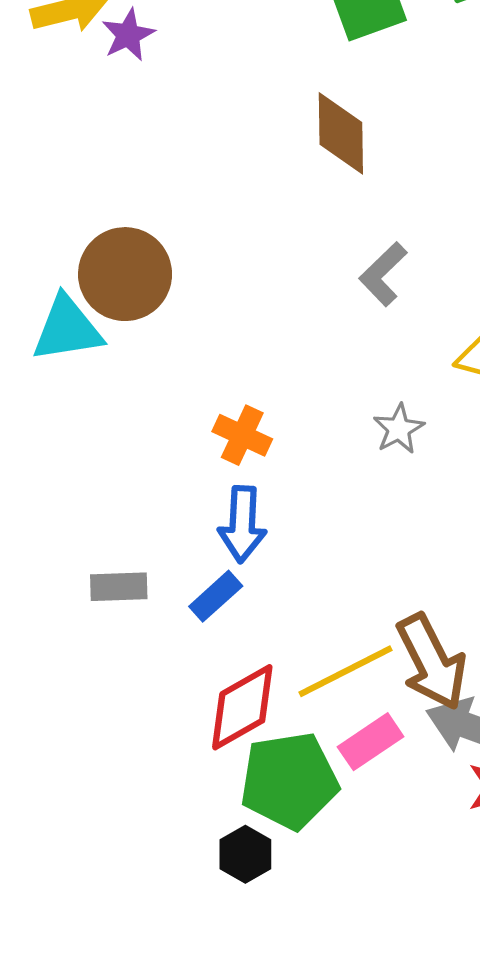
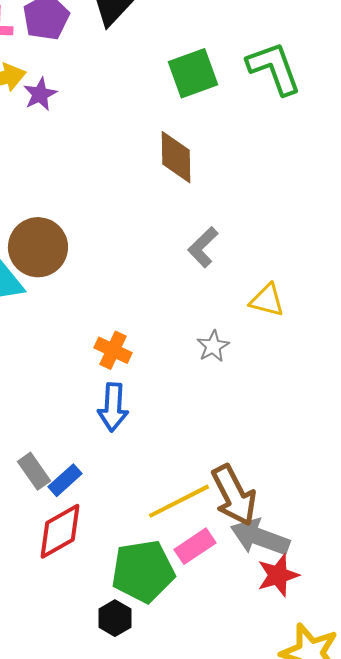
gray rectangle: (119, 587) -> (34, 471), moved, turned 57
blue rectangle: (216, 596) -> (65, 480), moved
red diamond: (242, 707) -> (60, 531), moved

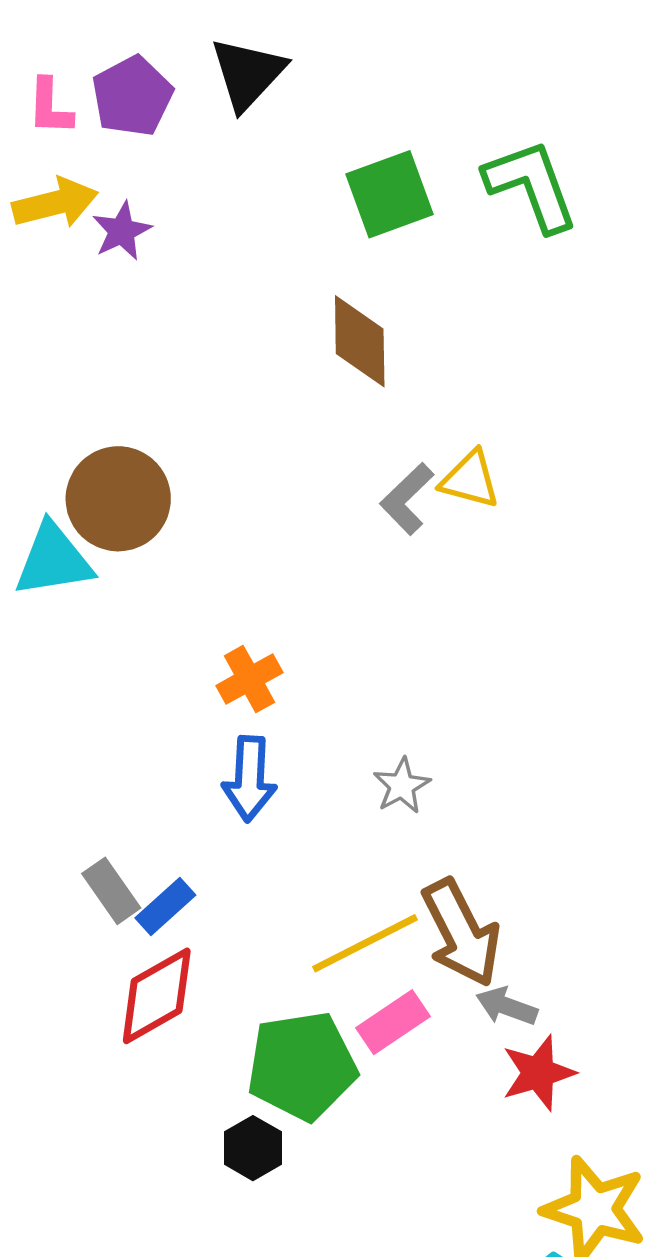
yellow triangle: (267, 300) -> (470, 480), moved
gray star: (213, 346) -> (402, 786), moved
orange cross: (113, 350) -> (249, 679), turned 36
gray arrow: (260, 537) -> (507, 1006), size x0.6

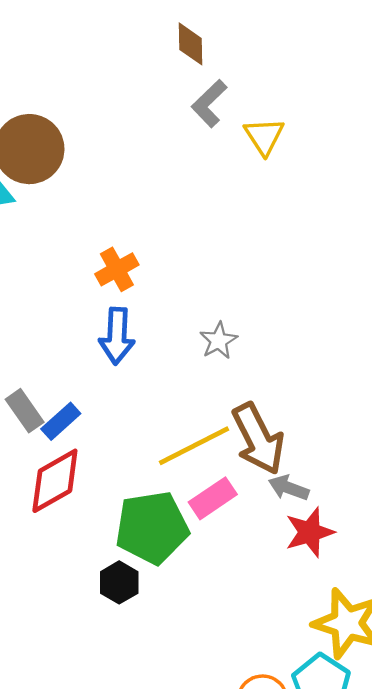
brown diamond: (360, 341) -> (190, 44), size x0.7
yellow triangle: (470, 480) -> (264, 136), turned 42
gray L-shape: (407, 499) -> (209, 103), moved

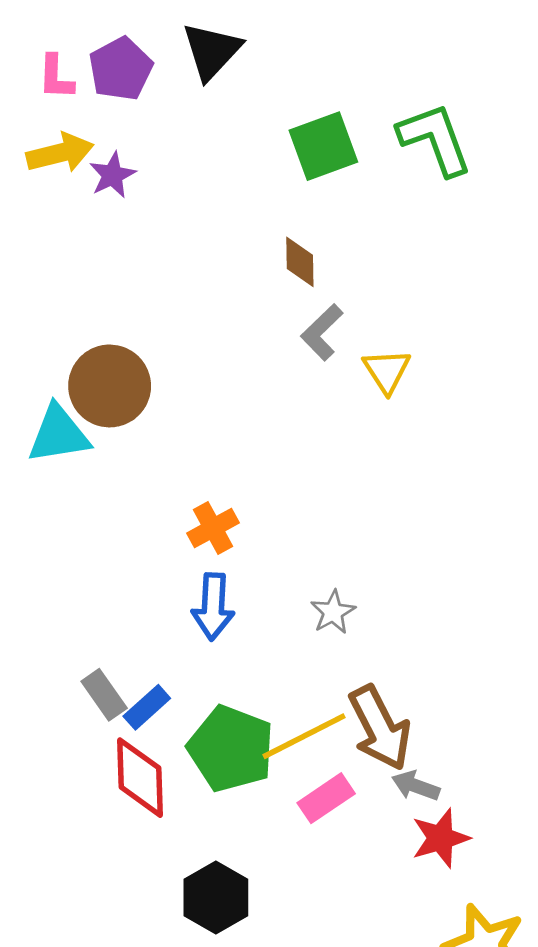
red diamond: (55, 481) -> (140, 778), turned -62
green pentagon: (152, 528) -> (231, 749), moved, turned 30
black hexagon: (119, 582) -> (216, 897), size x1.4

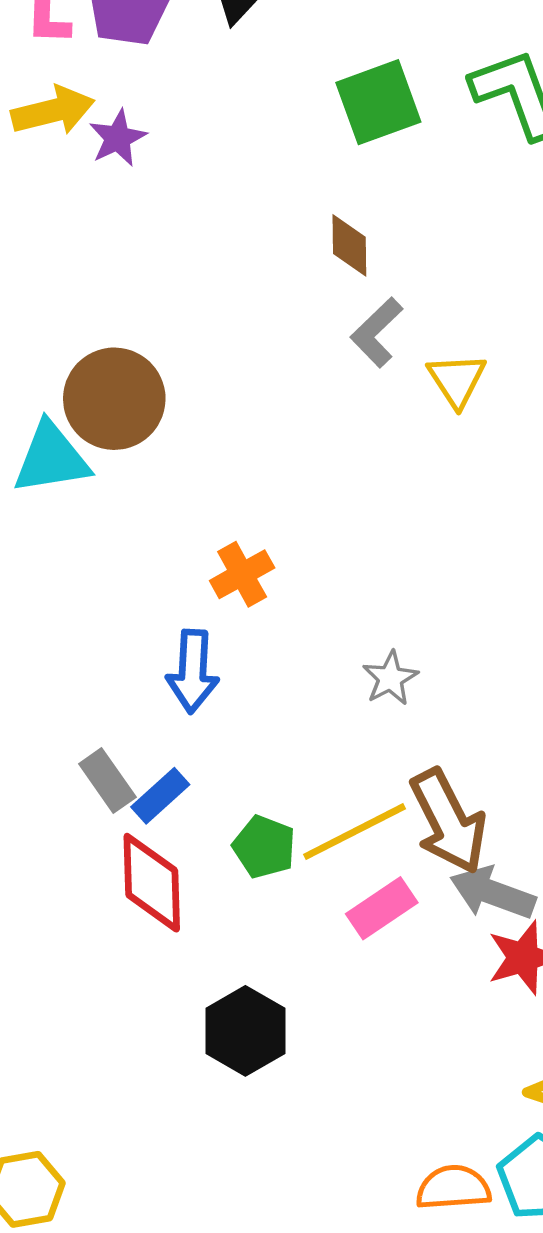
blue arrow: (213, 607) -> (193, 671), moved
green pentagon: (231, 749) -> (264, 847), size x0.6
gray arrow: (416, 786) -> (493, 893), size x1.4

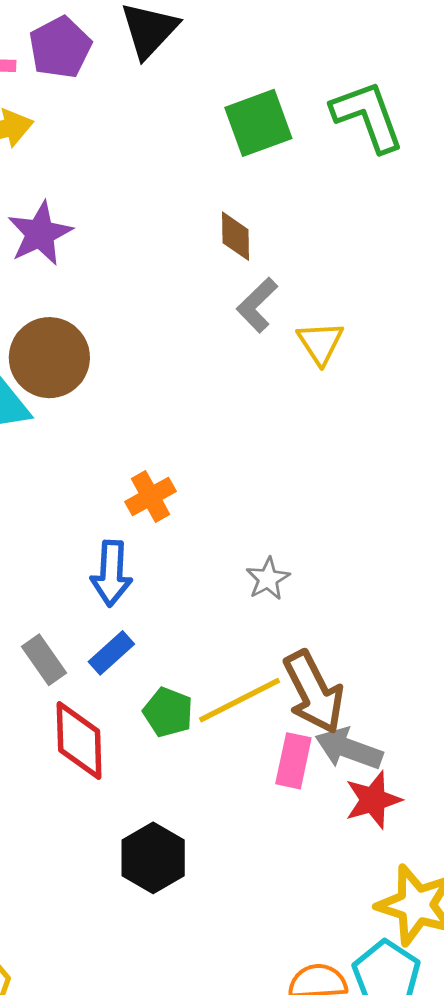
purple star: (118, 138) -> (40, 234), moved, size x1.4
blue rectangle: (160, 796) -> (111, 653), moved
pink rectangle: (382, 908) -> (293, 761), moved, turned -44

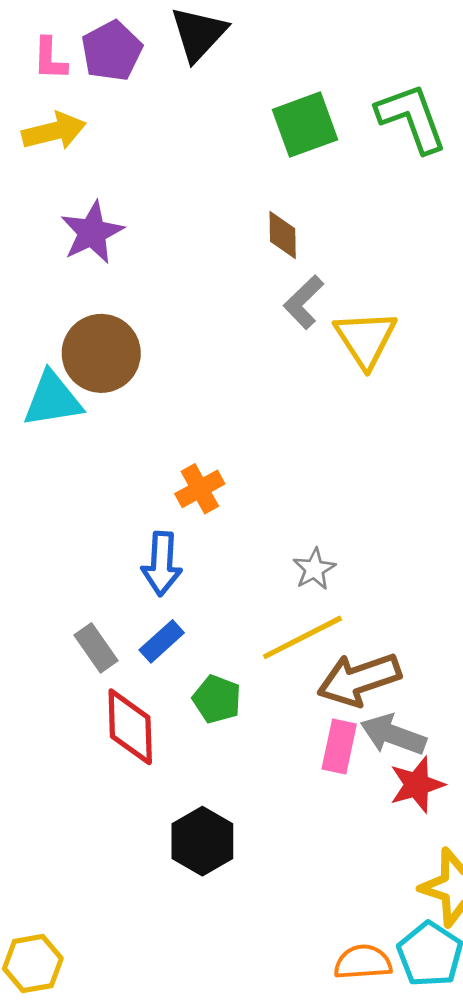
yellow triangle: (320, 343) -> (366, 339), size x1.4
brown arrow: (314, 692) -> (359, 679), turned 98
yellow line: (240, 700) -> (302, 637), moved

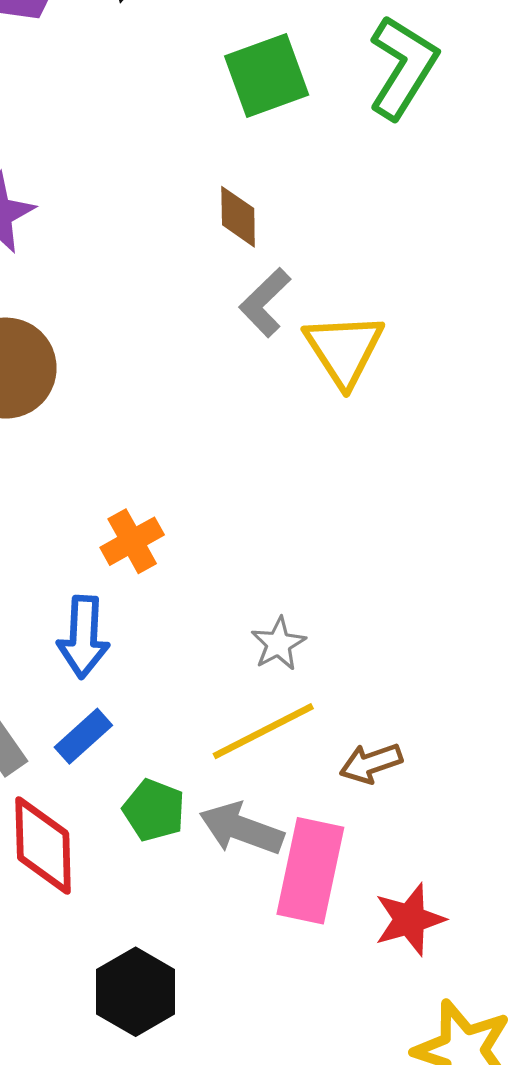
green L-shape: (412, 118) -> (403, 67), turned 52
brown arrow: (359, 679) -> (371, 763), moved, size x0.6
gray arrow: (393, 735) -> (241, 829), moved
pink rectangle: (339, 747) -> (310, 871), size x1.5

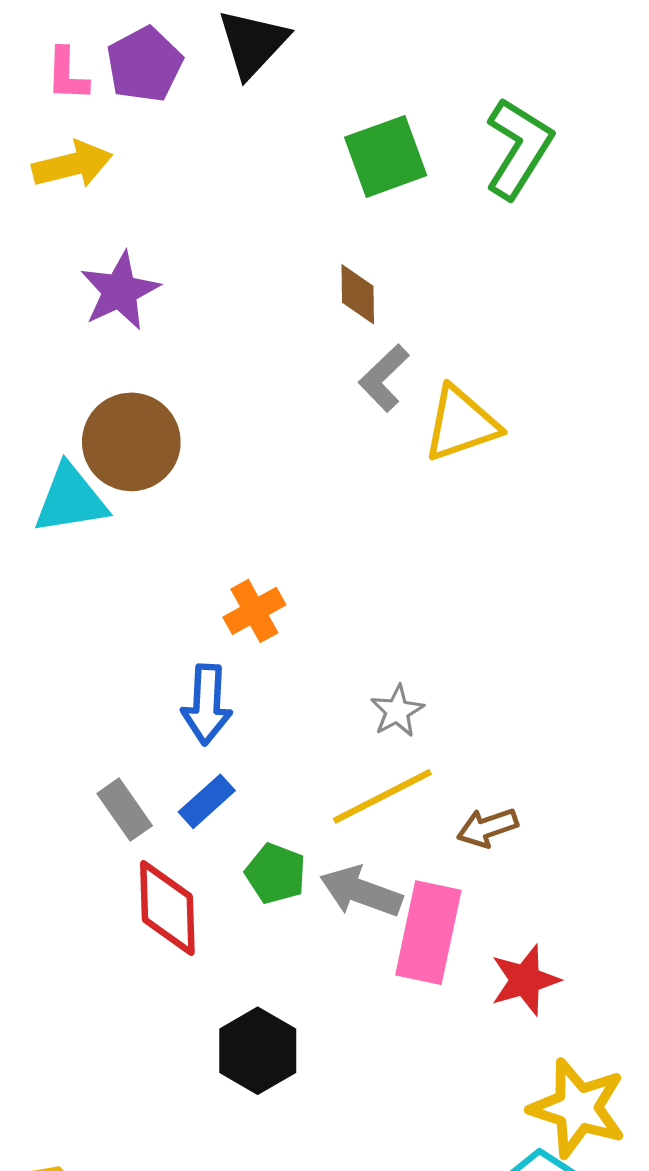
yellow triangle: (344, 350) -> (461, 424), turned 44

